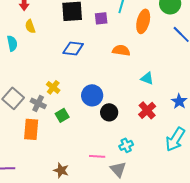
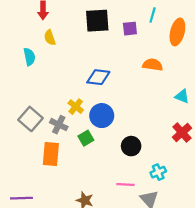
blue diamond: (73, 48) -> (98, 77), moved
blue circle: (92, 95) -> (102, 116), moved
black circle: (109, 112) -> (131, 146), moved

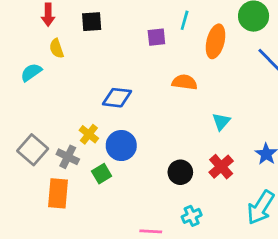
black square: (97, 21) -> (92, 22), moved, size x0.7
cyan semicircle: (29, 57) -> (31, 72), turned -114
cyan triangle: (182, 96) -> (221, 122), turned 49
black circle: (131, 146) -> (180, 172), moved

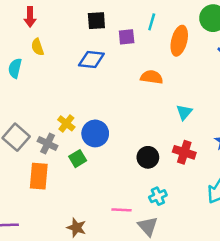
black square: (92, 22) -> (96, 21), moved
cyan semicircle: (31, 72) -> (15, 68), turned -42
blue diamond: (117, 98) -> (91, 59), moved
red cross: (221, 167) -> (184, 152), turned -30

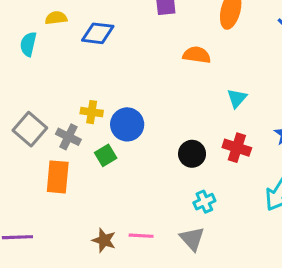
yellow semicircle: (38, 47) -> (56, 18), turned 102
blue diamond: (91, 59) -> (98, 33), moved
yellow cross: (66, 123) -> (92, 112), turned -30
pink line: (122, 210) -> (141, 236), moved

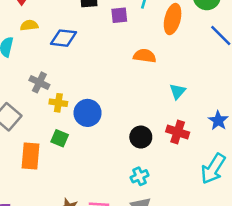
gray cross: (68, 137) -> (39, 82), moved
green square: (106, 155) -> (60, 138), moved, turned -36
cyan cross: (204, 202) -> (140, 176), moved

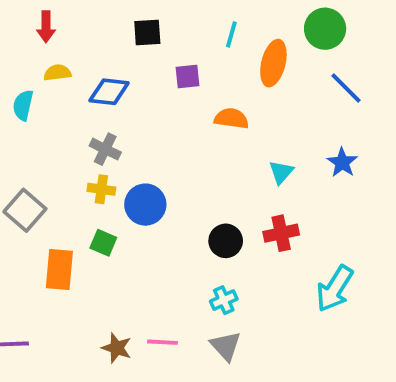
purple square: (119, 15) -> (187, 76), moved
gray cross: (39, 82) -> (105, 149), moved
blue star: (218, 121) -> (342, 162), moved
red cross: (178, 132) -> (281, 233), turned -30

